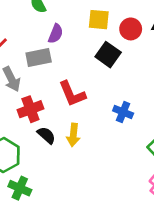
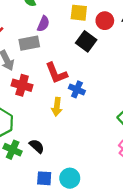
red cross: (30, 109) -> (22, 85), turned 36
blue cross: (123, 112) -> (77, 89), moved
black semicircle: (46, 135) -> (37, 146), moved

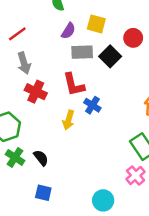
yellow square: (79, 13) -> (96, 24), moved
gray rectangle: (29, 43) -> (82, 52), moved
cyan circle: (70, 178) -> (103, 200), moved

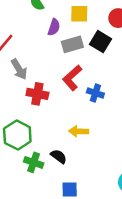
red L-shape: (74, 85) -> (72, 78), turned 75
yellow arrow: (69, 120) -> (79, 131), moved, turned 90

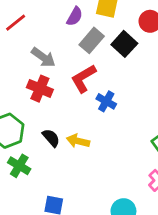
gray rectangle: (72, 44) -> (92, 40), turned -45
gray arrow: (19, 69) -> (43, 57), moved, turned -35
black semicircle: (59, 156) -> (51, 138), moved

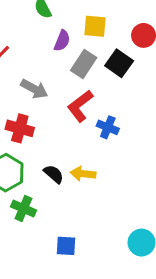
red cross: (40, 89) -> (20, 128), moved

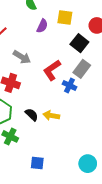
gray rectangle: (84, 64) -> (82, 69), moved

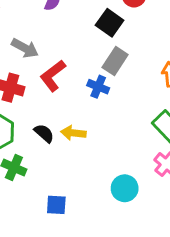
red L-shape: (52, 70) -> (53, 76), moved
cyan circle: (88, 164) -> (125, 188), moved

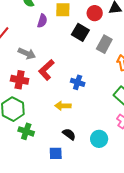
gray rectangle: (115, 61) -> (104, 44), moved
blue cross: (98, 87) -> (78, 82), moved
black semicircle: (44, 133) -> (69, 134), moved

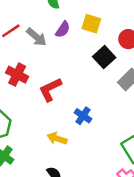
gray arrow: (27, 53) -> (36, 37), moved
red cross: (20, 80) -> (17, 75), moved

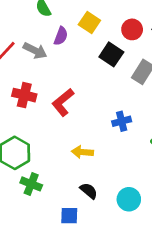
yellow square: (91, 24) -> (89, 23), turned 30
blue cross: (83, 116) -> (122, 121), moved, turned -35

